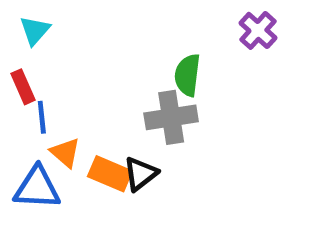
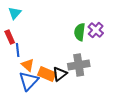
purple cross: (258, 30) -> (96, 30), moved
gray cross: (171, 117) -> (79, 65), moved
blue triangle: (37, 188) -> (29, 81), moved, turned -50

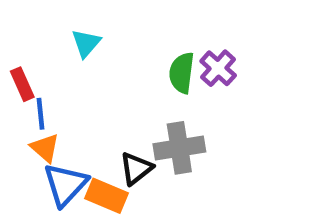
cyan triangle: (15, 13) -> (86, 43), moved
orange triangle: (28, 65) -> (45, 148), moved
orange rectangle: (47, 74) -> (107, 196), moved

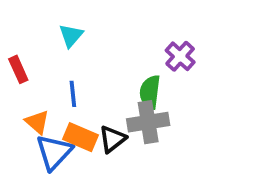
green semicircle: (182, 73) -> (150, 92), moved
blue line: (40, 114) -> (73, 94), moved
orange rectangle: (107, 196) -> (80, 137), moved

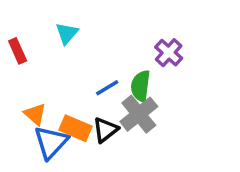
red rectangle: (18, 69) -> (18, 51), moved
blue line: (73, 94) -> (107, 88), moved, turned 65
gray cross: (148, 122) -> (139, 114), turned -30

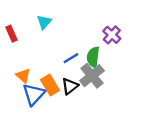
orange rectangle: (76, 128) -> (50, 85), turned 36

